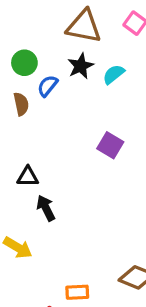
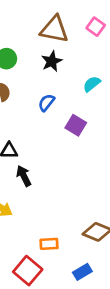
cyan semicircle: (114, 74) -> (92, 84), moved
blue semicircle: (48, 86) -> (46, 103), moved

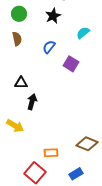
black arrow: (24, 176) -> (32, 102), turned 42

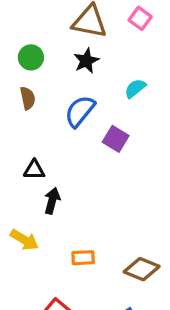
blue semicircle: (49, 47) -> (80, 111), size x1.5
orange rectangle: (51, 153) -> (83, 258), moved

